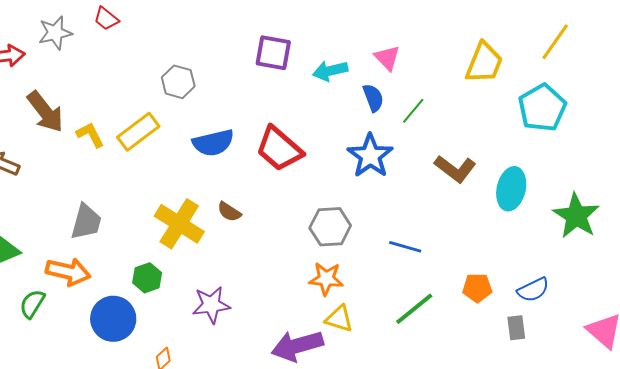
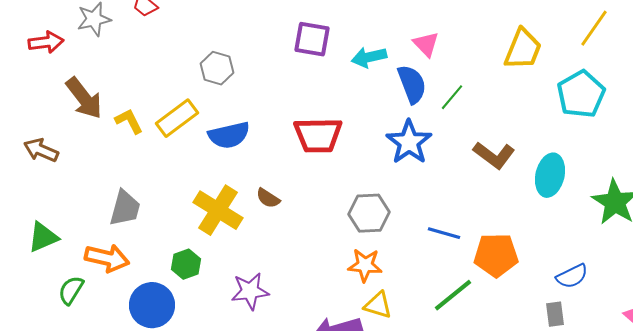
blue semicircle: (373, 98) -> (412, 84), size x1.4
blue semicircle: (213, 143) -> (229, 135), moved
red trapezoid: (279, 149) -> (318, 135), turned -42
orange pentagon: (477, 288) -> (496, 255), moved, size x1.5

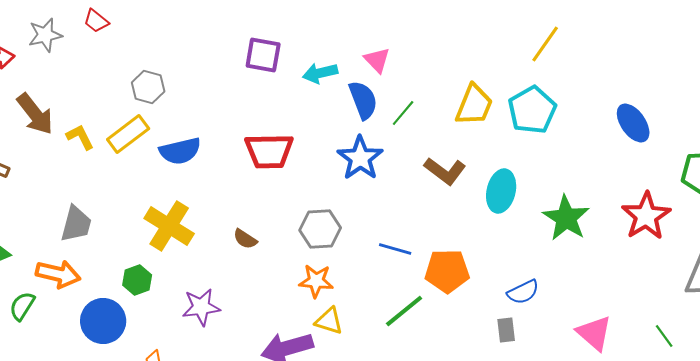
yellow trapezoid: (523, 49) -> (474, 105), moved
gray hexagon: (217, 68) -> (148, 87), moved
brown semicircle: (268, 198) -> (245, 239), moved

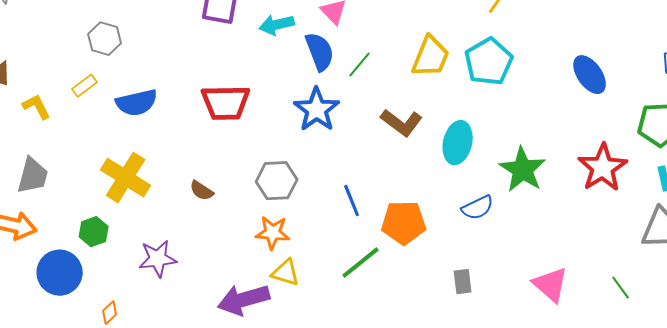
yellow rectangle: (128, 134) -> (85, 86), size x0.6
yellow L-shape: (80, 137) -> (37, 107), moved
blue line: (395, 249) -> (352, 201), turned 52
blue semicircle: (523, 292) -> (478, 208), moved

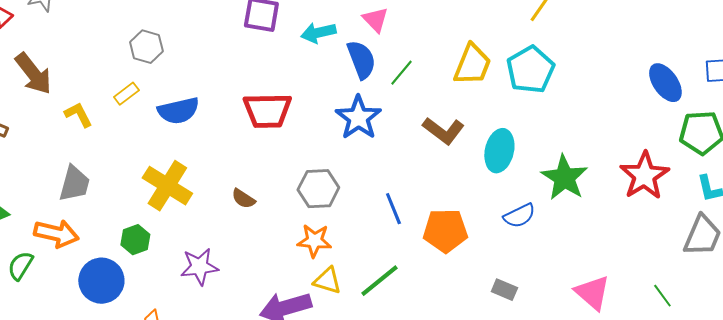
blue ellipse: (590, 75) -> (665, 83), moved
green line: (361, 263) -> (379, 281), moved
gray rectangle: (463, 282) -> (504, 290), turned -60

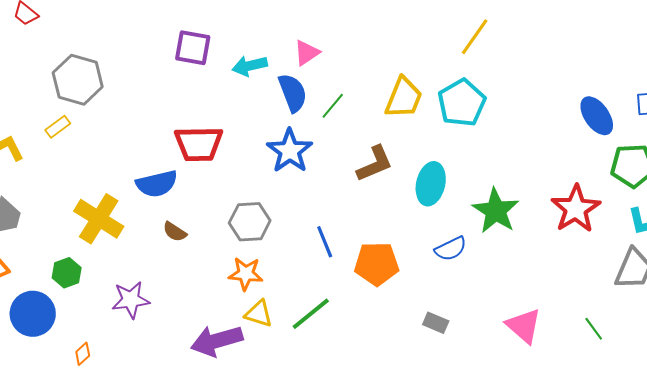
pink triangle: (375, 20) -> (307, 53), turned 40
gray hexagon: (146, 47) -> (78, 80), size x1.5
blue semicircle: (178, 111) -> (157, 184), moved
brown L-shape: (443, 131) -> (375, 164), turned -60

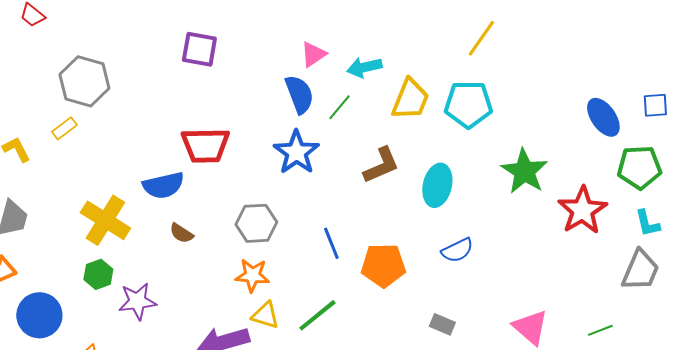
cyan arrow: (250, 66) -> (364, 67), moved
cyan pentagon: (462, 103) -> (468, 104), turned 30
green star: (496, 211) -> (524, 171), moved
green hexagon: (67, 273) -> (98, 274), moved
green line: (594, 329) -> (600, 330), turned -75

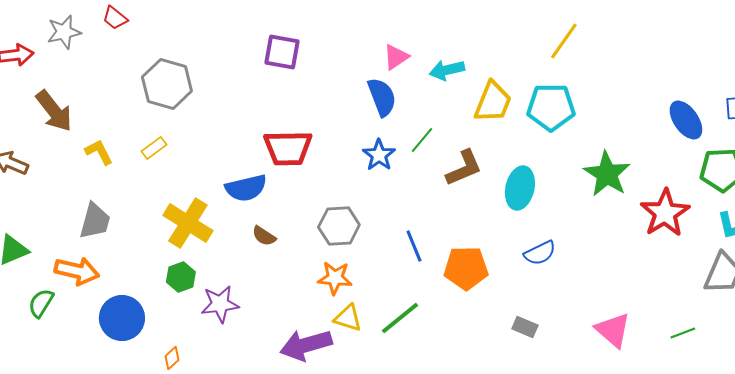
green line: (339, 107) -> (422, 140), moved
yellow rectangle: (64, 128) -> (154, 148), moved
blue star: (296, 152) -> (379, 155), size x0.7

